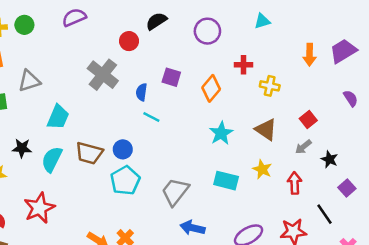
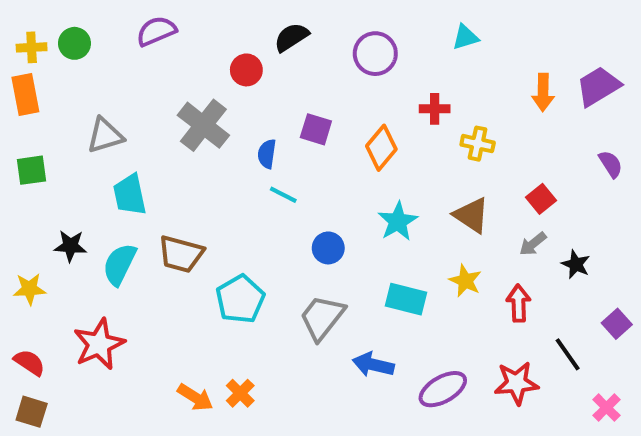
gray triangle: (29, 81) -> (105, 135), moved
cyan trapezoid: (58, 117) -> (130, 195), turned 145
blue circle: (123, 149) -> (328, 248), moved
purple square: (347, 188) -> (617, 324), moved
blue arrow: (192, 228) -> (373, 365), moved

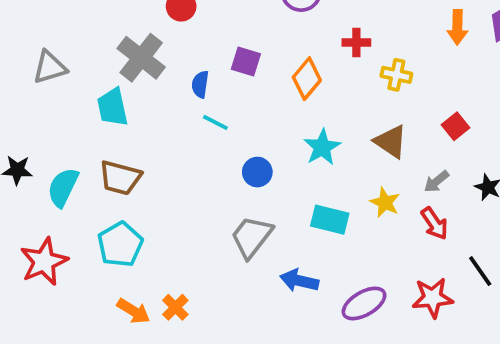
cyan trapezoid: (130, 195) -> (113, 107), moved
gray arrow: (533, 244) -> (436, 182), moved
cyan pentagon: (240, 299) -> (120, 244), moved
red arrow: (519, 303) -> (434, 223), turned 148

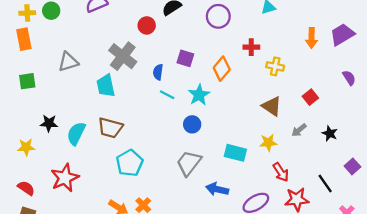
cyan star: (322, 147) -> (199, 95), moved
yellow star: (385, 203) -> (268, 143), turned -30
red arrow: (434, 223) -> (281, 172), moved
cyan pentagon: (120, 244) -> (130, 163), moved

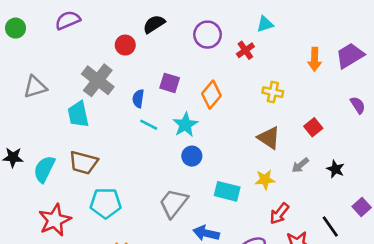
red cross: (251, 47) -> (245, 50), moved, turned -35
blue circle: (192, 124) -> (192, 156), moved
cyan pentagon: (130, 163) -> (106, 203), turned 30
red arrow: (281, 172) -> (279, 214), turned 72
red star: (65, 178) -> (55, 220), moved

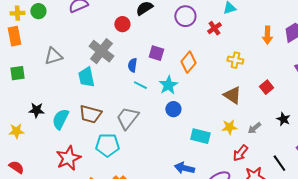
gray arrow: (300, 165) -> (254, 128), moved
gray trapezoid: (174, 203) -> (127, 118), moved

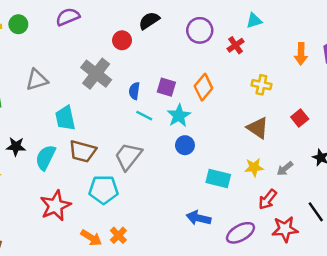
purple square: (156, 53) -> (166, 87), moved
cyan trapezoid: (86, 77) -> (65, 118), moved

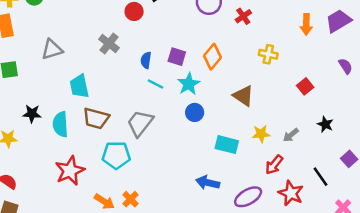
gray cross: (96, 74) -> (109, 44), size x0.7
brown triangle: (258, 128) -> (243, 96), moved
cyan semicircle: (46, 158) -> (60, 124), turned -30
red star: (285, 229) -> (291, 193), turned 30

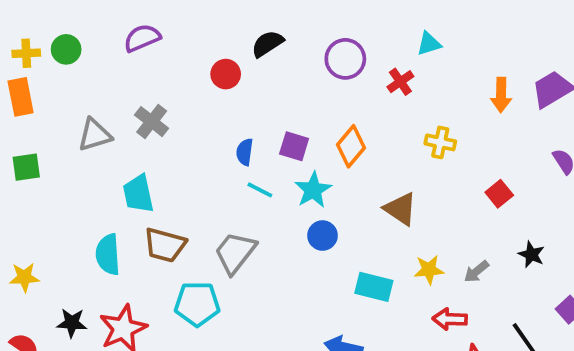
gray cross: (109, 44) -> (152, 122), moved
black star: (32, 114) -> (72, 323), moved
red arrow: (274, 165) -> (450, 319), turned 54

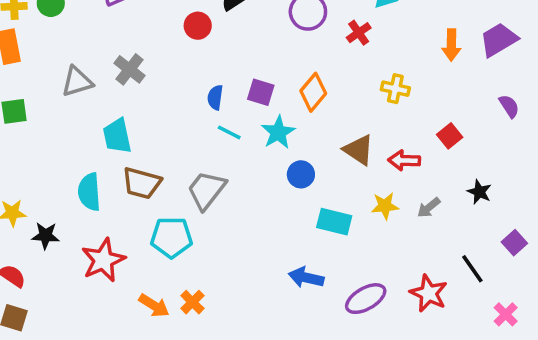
blue circle: (323, 236) -> (301, 174), moved
red arrow: (450, 319) -> (404, 160), moved
black star: (72, 323) -> (46, 236), moved

